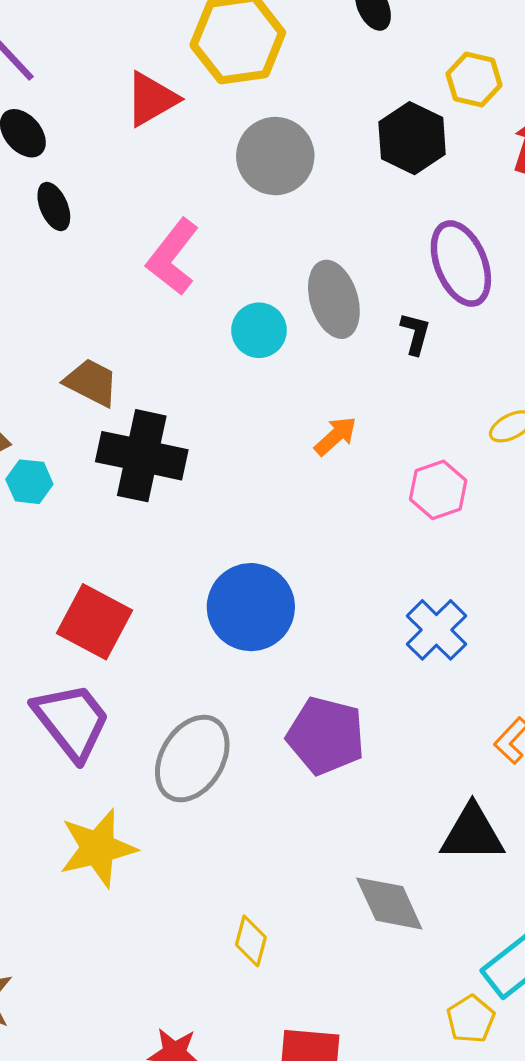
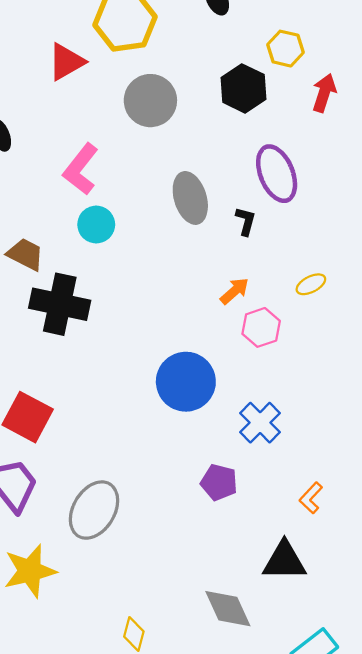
cyan circle: (259, 330) -> (96, 225), moved
orange arrow: (336, 436) -> (235, 291), moved
blue circle: (251, 607) -> (186, 382), moved
purple pentagon: (326, 736) -> (219, 482), moved, size x0.7

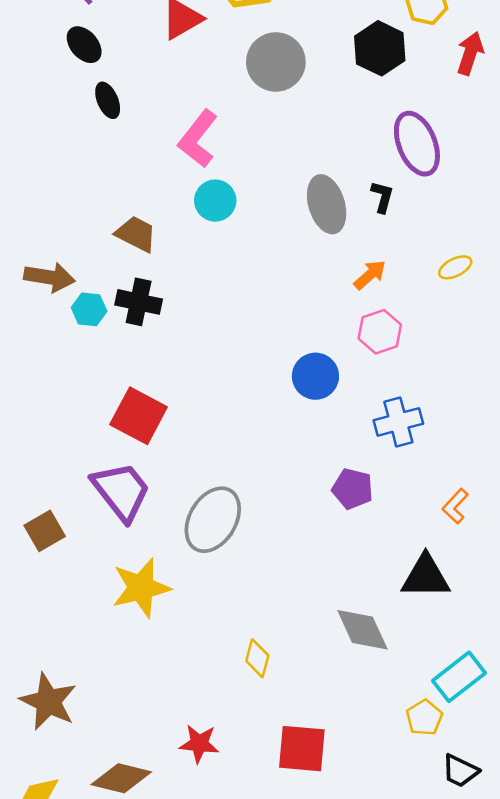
gray ellipse: (190, 198) -> (327, 204), moved
black cross: (60, 304) -> (139, 302), moved, size x0.7
pink hexagon: (261, 327) -> (380, 332), moved
blue circle: (186, 382) -> (315, 376), size x0.7
blue cross: (260, 423) -> (398, 422), turned 30

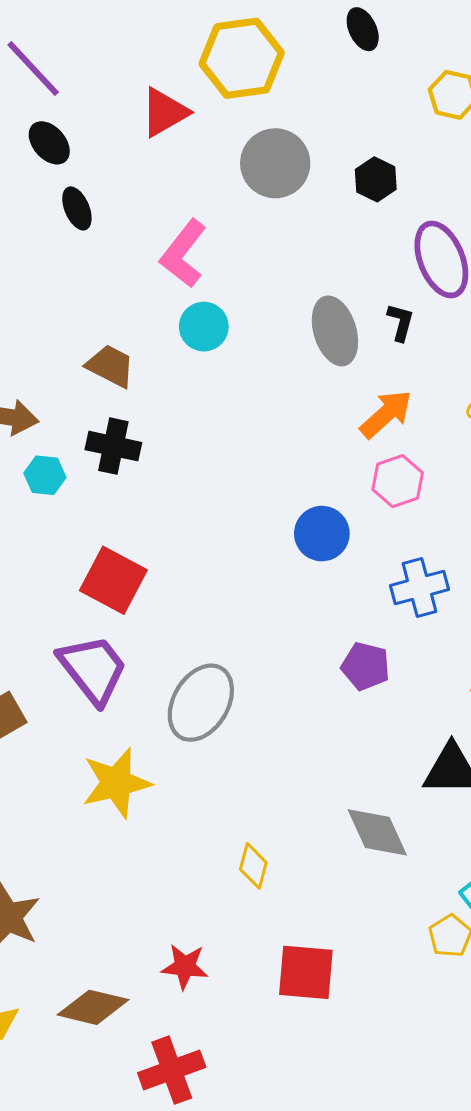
black hexagon: (380, 48) -> (376, 179), moved, size x0.7
orange arrow: (370, 275) -> (386, 414), size x1.4
cyan hexagon: (89, 309) -> (45, 475), moved

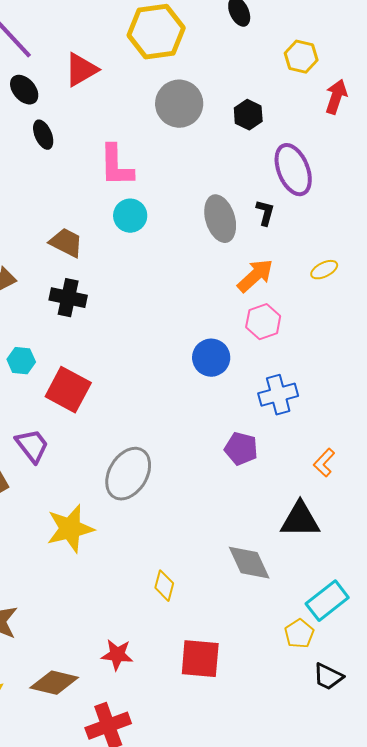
red triangle: (164, 112) -> (81, 70), moved
pink L-shape: (183, 254) -> (116, 166), turned -39
cyan hexagon: (45, 475) -> (21, 361), moved
purple trapezoid: (93, 669) -> (32, 446), moved, size x0.7

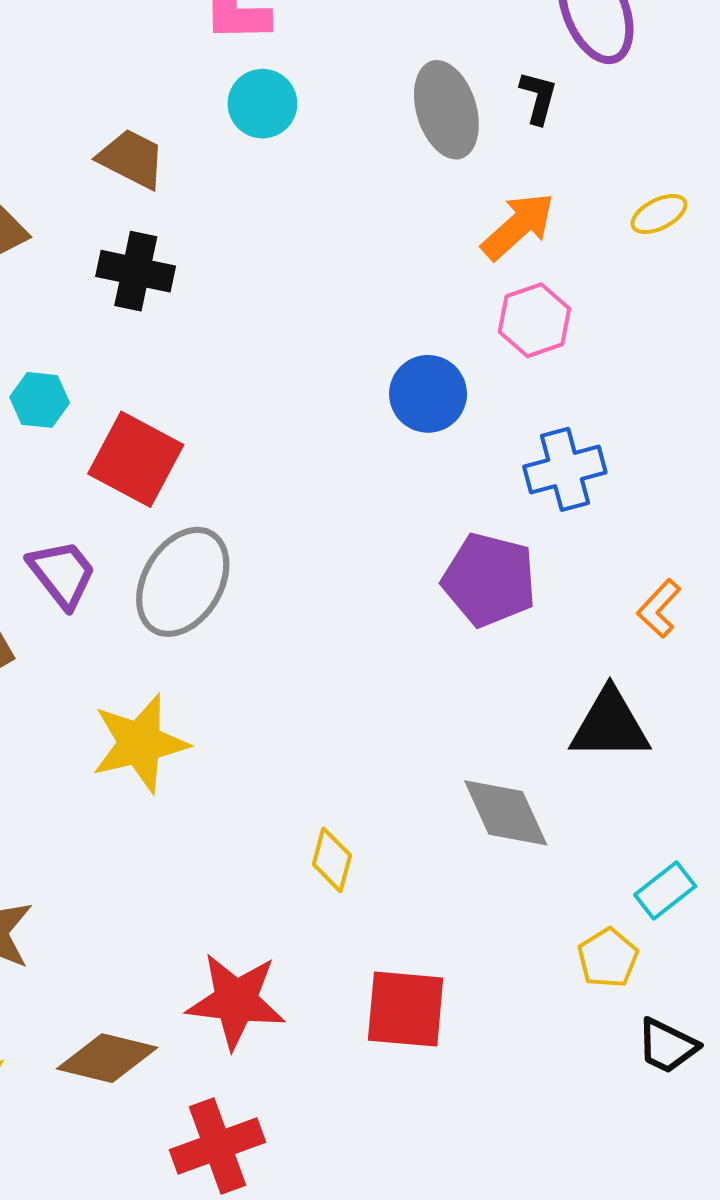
purple pentagon: (241, 449) -> (489, 580), size x1.4
gray ellipse: (128, 474) -> (183, 582), moved
cyan rectangle: (327, 601) -> (665, 891), size x0.7
red star: (117, 655) -> (236, 1001), size x1.5

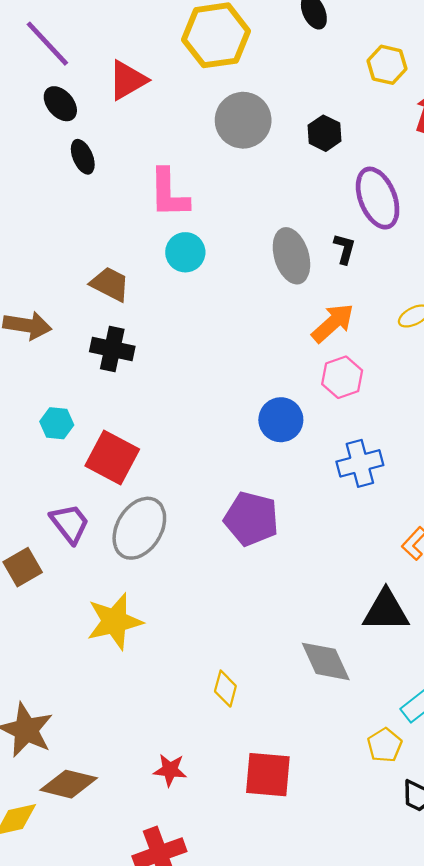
purple pentagon: (489, 580) -> (251, 519), moved
red star: (236, 1001) -> (170, 770), size x0.6
brown diamond: (107, 1058) -> (69, 784), moved

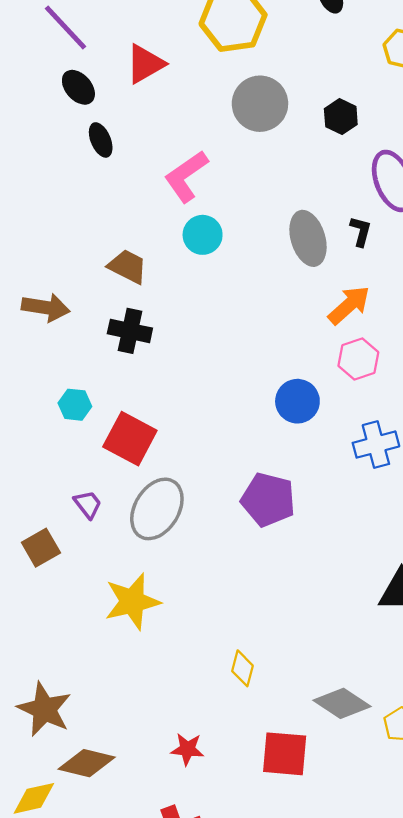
pink L-shape: (169, 193) -> (186, 176), turned 56
purple trapezoid: (70, 524) -> (88, 504), size x0.7
gray diamond: (326, 661) -> (342, 703), moved, turned -32

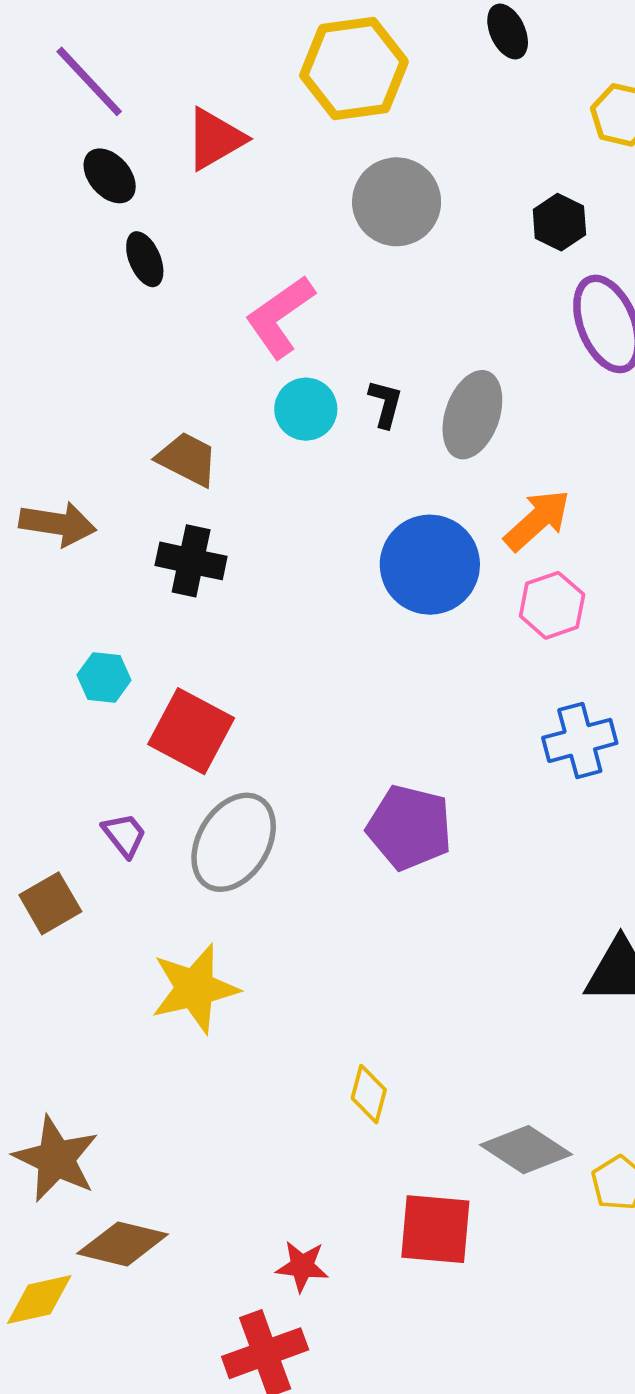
black hexagon: (341, 117) -> (559, 222), moved
black L-shape: (361, 231) -> (385, 404), moved
gray ellipse: (308, 238) -> (472, 415), turned 36
blue circle: (297, 401) -> (430, 565), moved, size x1.4
red star: (187, 749) -> (302, 1266), moved

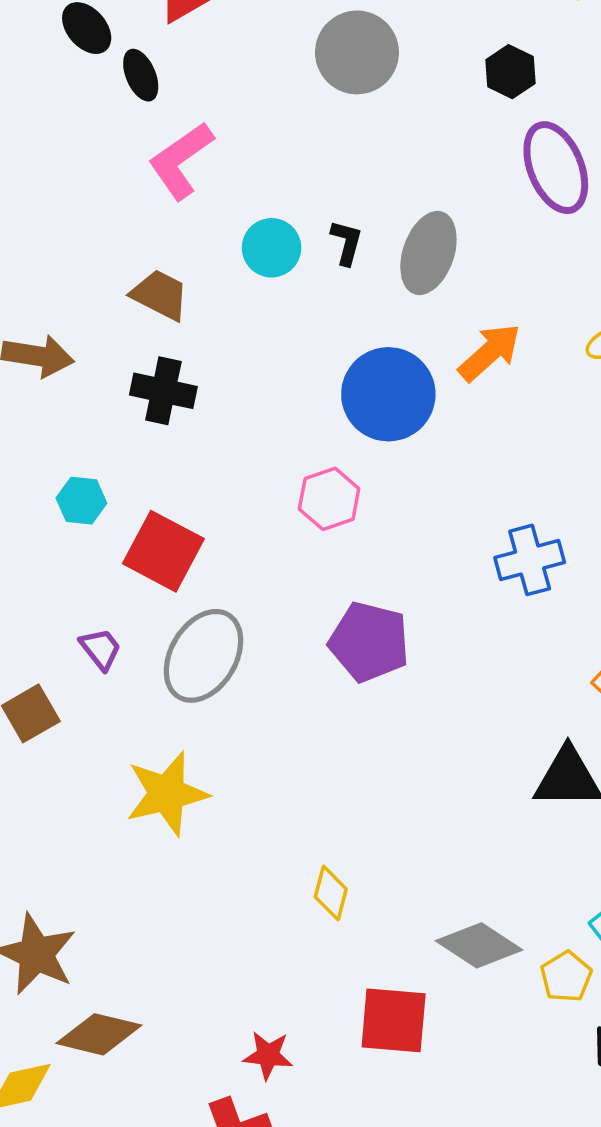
black ellipse: (145, 259) -> (141, 75), moved
pink L-shape: (280, 317) -> (181, 161), moved
pink hexagon: (552, 605) -> (329, 499), moved

